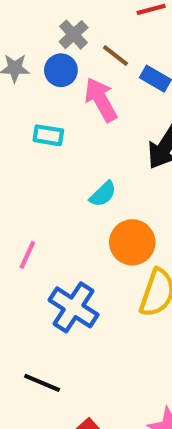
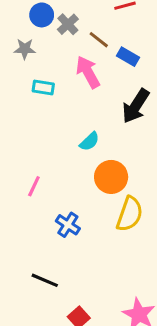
blue circle: (61, 70) -> (42, 15), moved
cyan rectangle: (48, 135) -> (43, 87), moved
blue cross: (74, 307) -> (68, 225), size x0.7

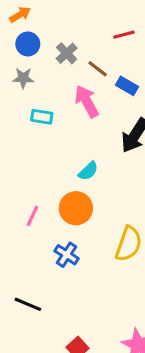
blue circle: (42, 15) -> (28, 44), moved
orange circle: (111, 177) -> (76, 208), moved
black line: (45, 280) -> (28, 304), moved

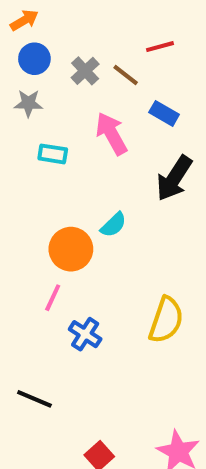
brown line: (98, 69) -> (126, 75), moved
orange circle: (76, 208) -> (71, 249), moved
pink line: (32, 216) -> (53, 298), moved

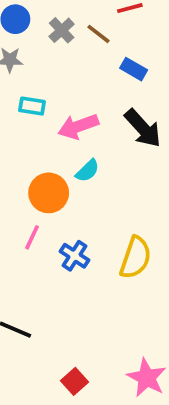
pink arrow: (111, 134) -> (78, 126), moved, turned -81
black arrow: (174, 178) -> (143, 128), turned -75
blue cross: (85, 334) -> (75, 256), moved

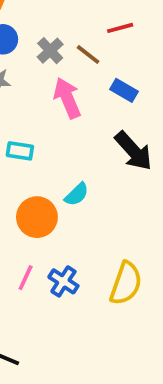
cyan rectangle: (32, 106) -> (20, 151), moved
pink arrow: (78, 126) -> (67, 98), moved, turned 87
pink line: (32, 237) -> (26, 278), moved

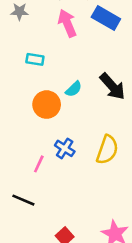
blue rectangle: (124, 90) -> (106, 18), size x1.5
black arrow: (133, 151) -> (112, 86), moved
pink line: (26, 278) -> (39, 164), moved

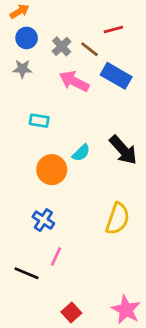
pink arrow: (67, 23) -> (74, 81), turned -40
blue cross: (65, 148) -> (43, 220), moved
pink line: (39, 164) -> (56, 256), moved

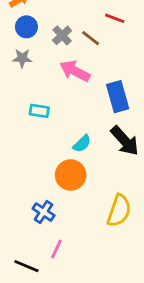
red line: (113, 30) -> (115, 18), turned 36
blue rectangle: (116, 76) -> (118, 97), moved, turned 44
orange circle: (52, 170) -> (71, 175), moved

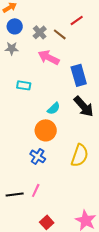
red line: (115, 18) -> (77, 20), turned -56
blue cross: (44, 212) -> (38, 156), moved
pink line: (56, 249) -> (36, 190), moved
black line: (26, 266) -> (15, 194), turned -30

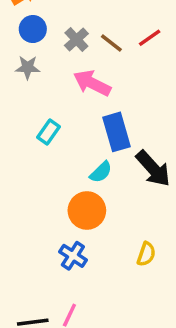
red line: (77, 20) -> (150, 38), moved
blue rectangle: (79, 75) -> (117, 132), moved
cyan rectangle: (24, 85) -> (48, 132), turned -64
yellow semicircle: (80, 155) -> (146, 254), size x0.6

